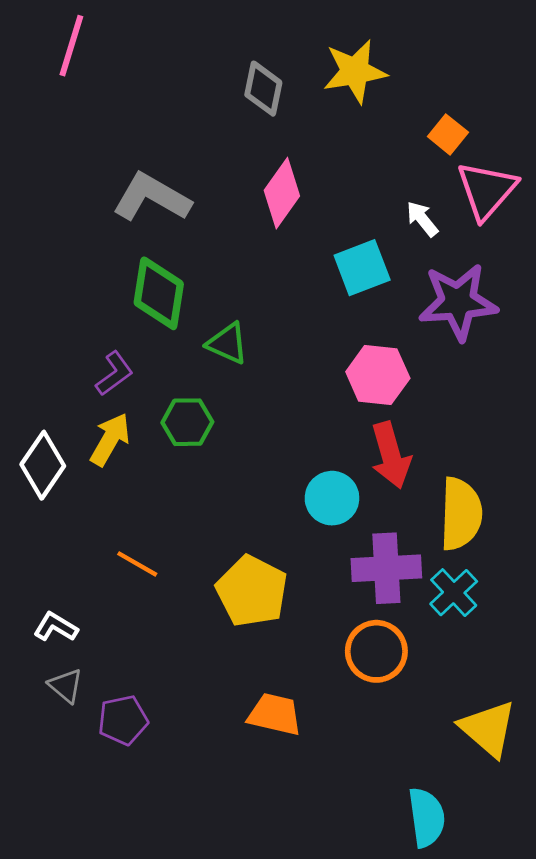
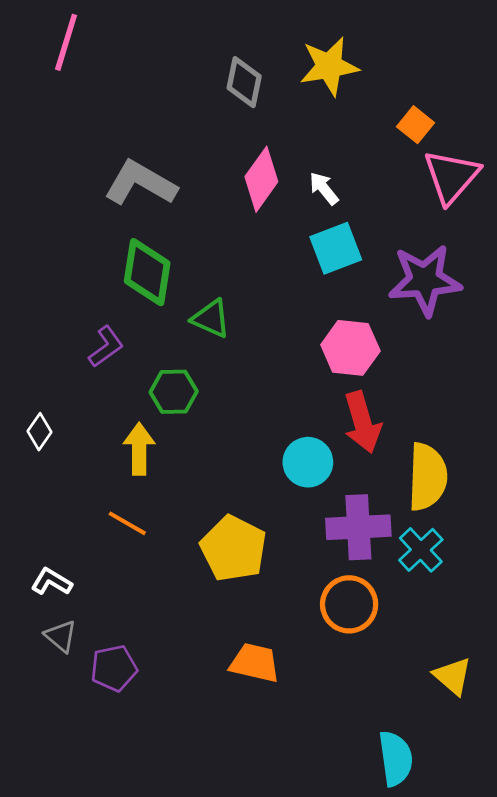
white arrow: (422, 219) -> (324, 188), moved
yellow arrow: (110, 439) -> (139, 449), moved, turned -30
white diamond: (43, 465) -> (39, 432), size x0.6
yellow triangle: (488, 729) -> (453, 676), size x0.7

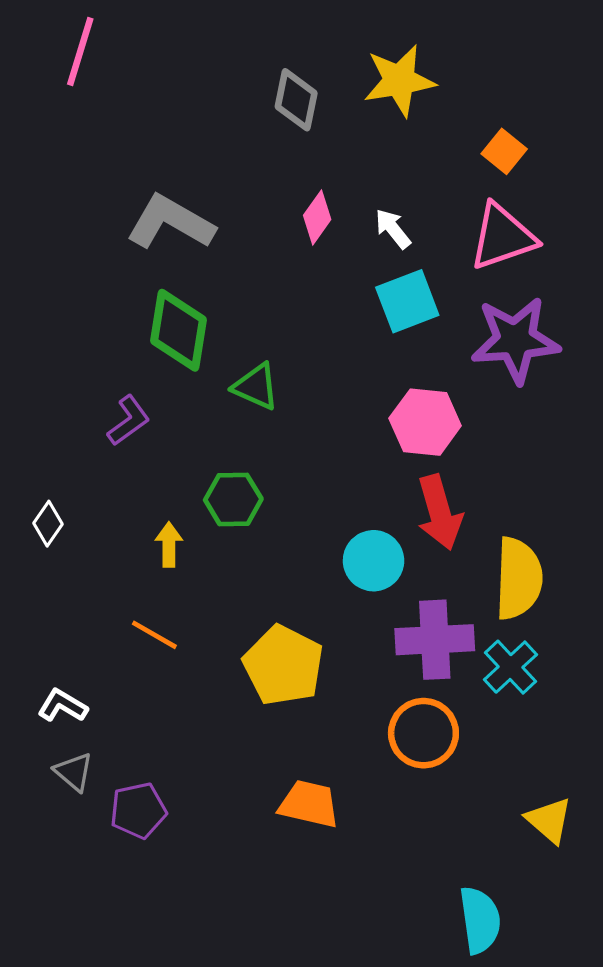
pink triangle: (451, 176) -> (502, 237), moved, turned 30
pink diamond: (261, 179) -> (317, 217), size x0.7
green hexagon: (174, 392) -> (233, 499), moved
yellow arrow: (139, 449) -> (169, 545), size x0.7

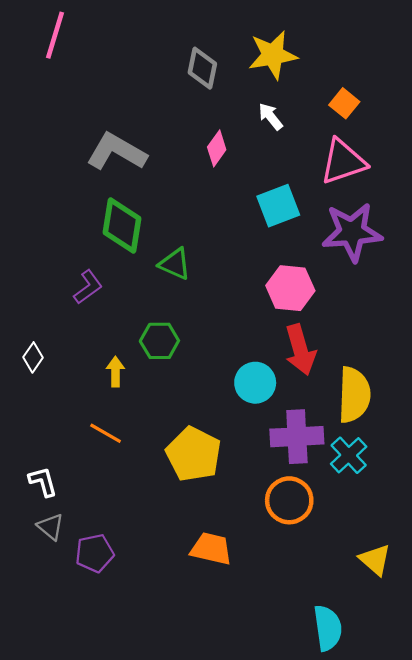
white arrow: (393, 229) -> (271, 117), moved
white L-shape: (62, 706) -> (43, 482), turned 44

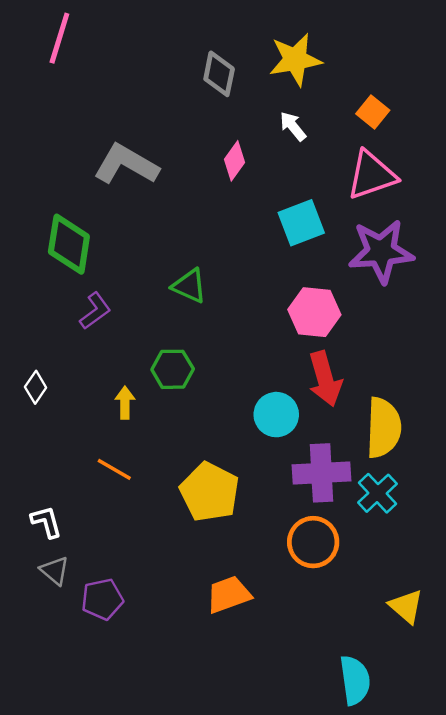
green diamond: (122, 225) -> (69, 244), moved
orange trapezoid: (211, 549) -> (229, 594), turned -33

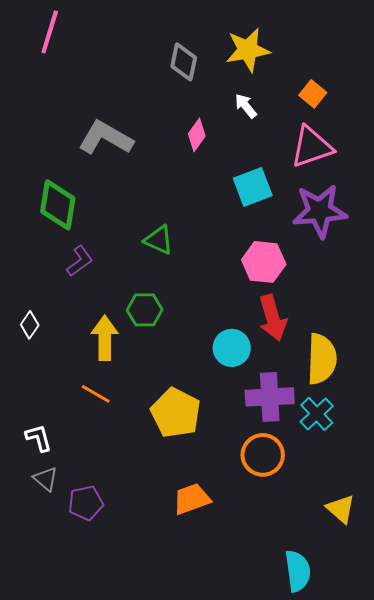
yellow arrow: (125, 403) -> (105, 338), size x1.6

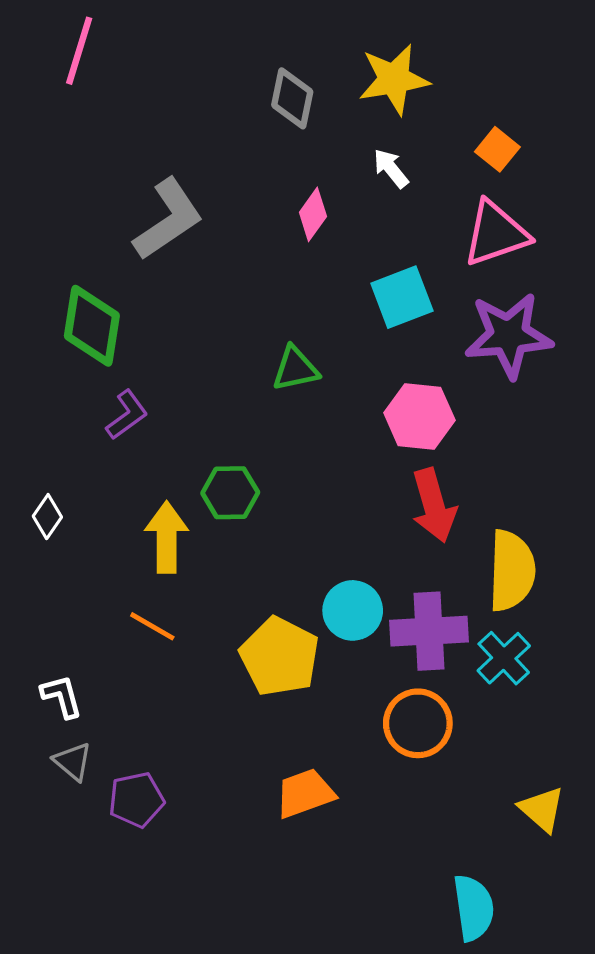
gray L-shape: (106, 138) -> (168, 219), turned 116
green triangle: (159, 240) -> (295, 369), moved, turned -36
cyan circle: (232, 348) -> (353, 610), moved

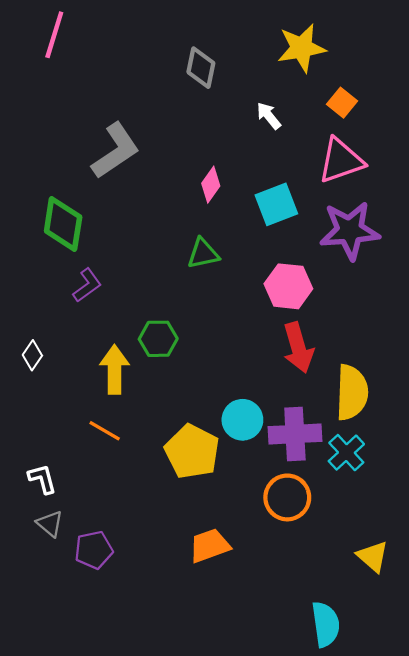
yellow star: (394, 79) -> (302, 48), moved
pink diamond: (313, 214) -> (211, 185), moved

